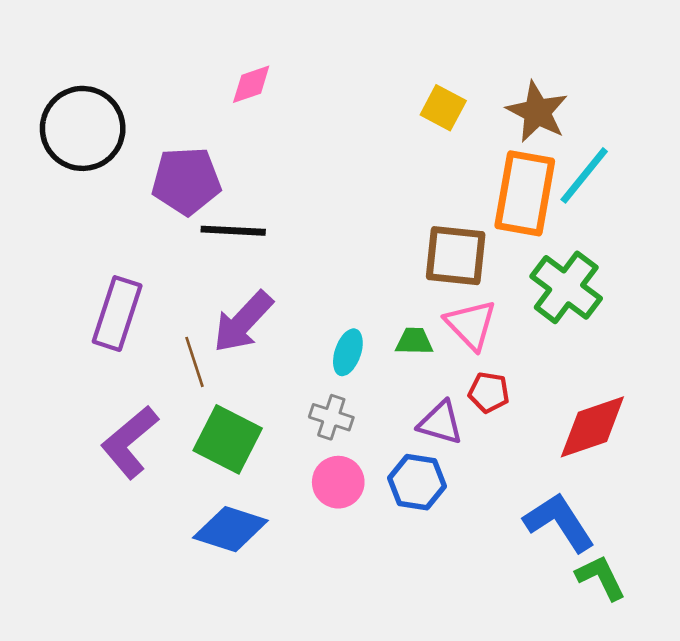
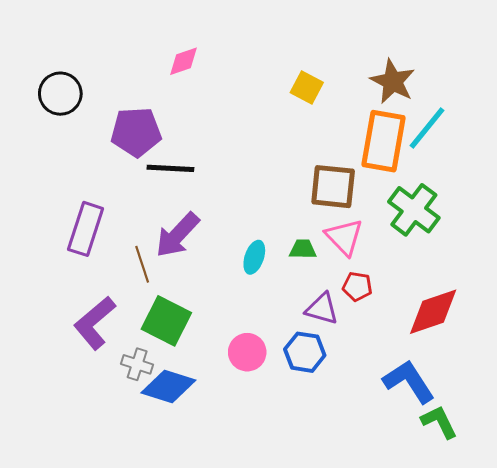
yellow square: (443, 108) -> (307, 88), moved
black circle: (83, 128) -> (60, 94), size x0.7
gray cross: (331, 417) -> (137, 364), moved

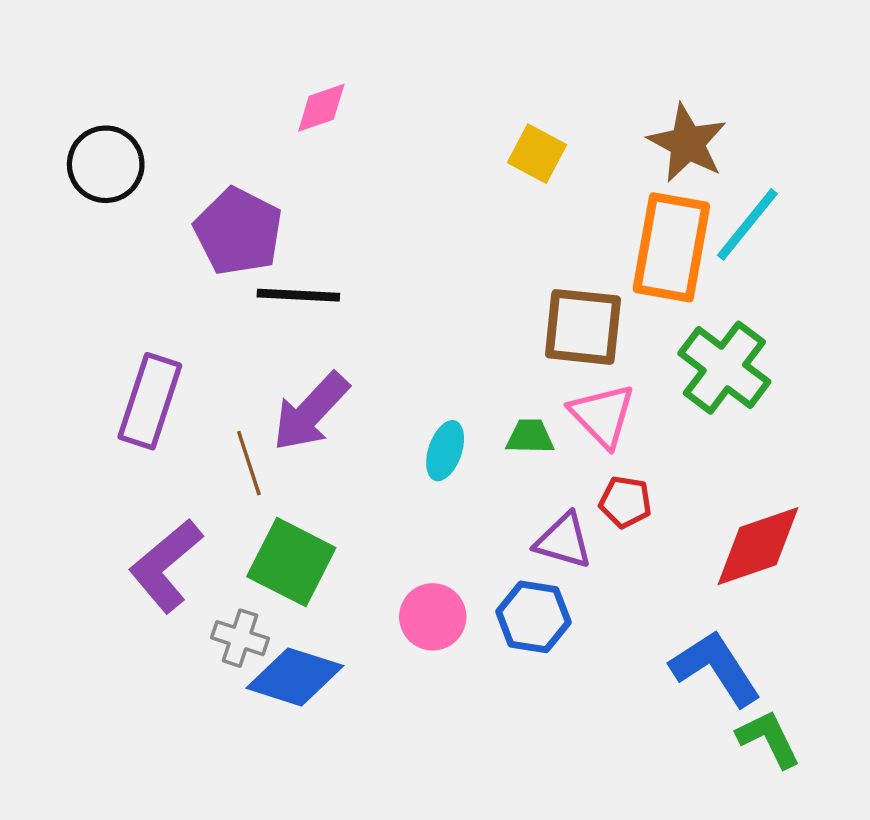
purple pentagon: (136, 132) -> (238, 231), turned 30

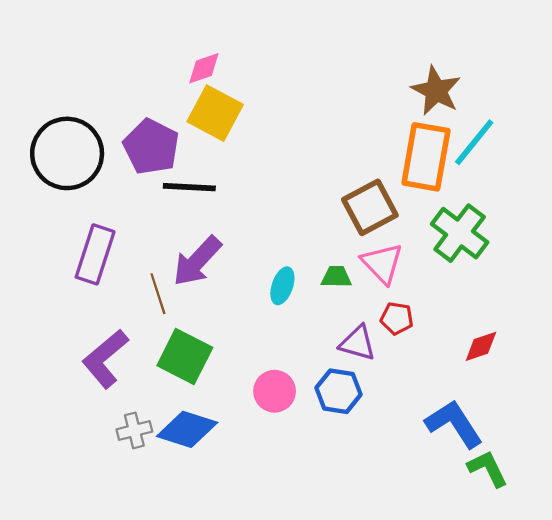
yellow square: (537, 154) -> (215, 113), moved, size x1.5
black circle: (106, 164) -> (67, 153), moved, size x1.5
brown square: (583, 327) -> (370, 207), turned -34
red diamond: (758, 546) -> (481, 346), size x0.6
gray cross: (240, 638) -> (134, 430), moved, turned -32

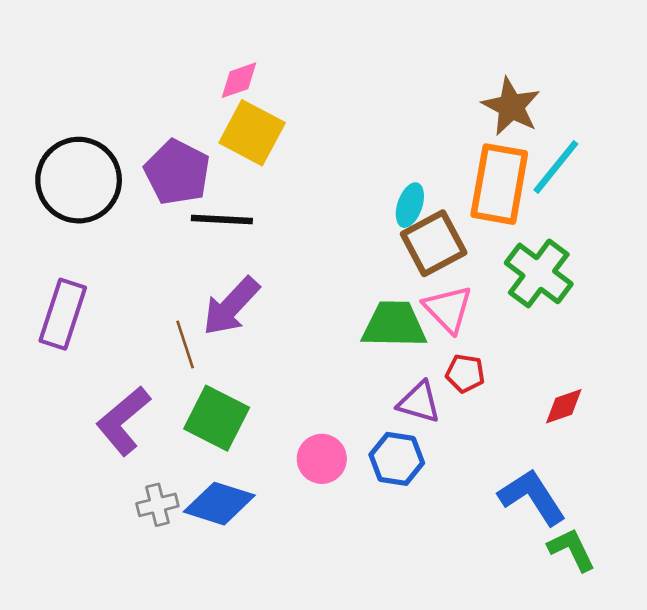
purple rectangle: (95, 254) -> (63, 314), moved
green trapezoid: (336, 277) -> (394, 325), size x1.8
cyan ellipse: (282, 286) -> (410, 205), moved

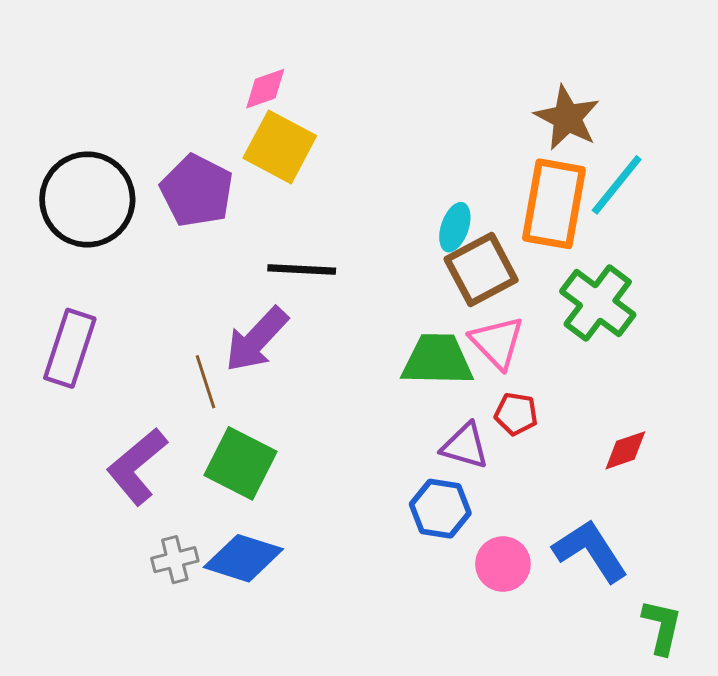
black line: (222, 220) -> (302, 269), moved
pink circle: (322, 459) -> (503, 564), moved
green L-shape: (572, 550) -> (662, 627), moved, turned 39

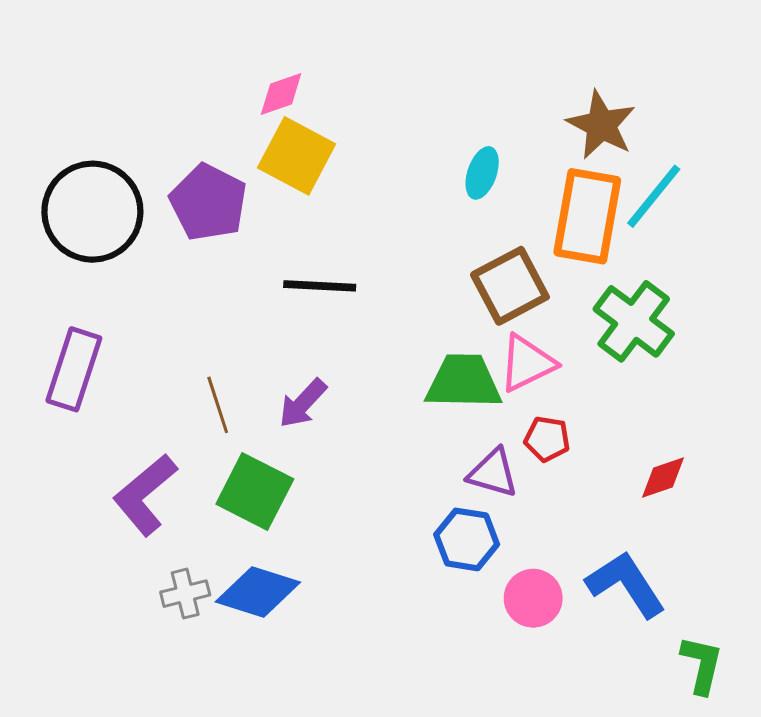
cyan ellipse: (455, 227) -> (482, 173), moved
purple arrow: (257, 339) -> (303, 403), moved, size x0.7
pink triangle: (497, 342) -> (527, 363), turned 48

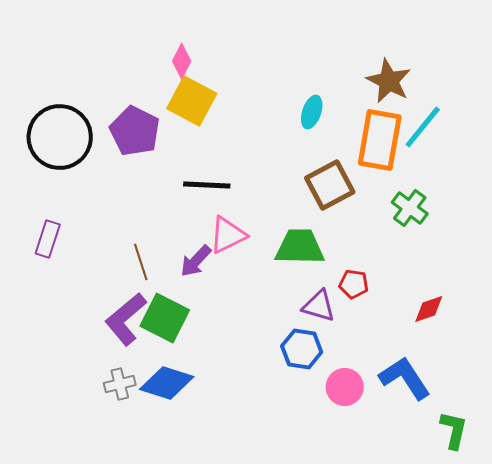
pink diamond: (281, 94) -> (182, 61), turned -44
green cross: (634, 321) -> (410, 208), size x0.7
pink triangle: (527, 363) -> (228, 235), moved
purple rectangle: (74, 369) -> (48, 239), size x0.7
purple L-shape: (145, 495) -> (126, 319), moved

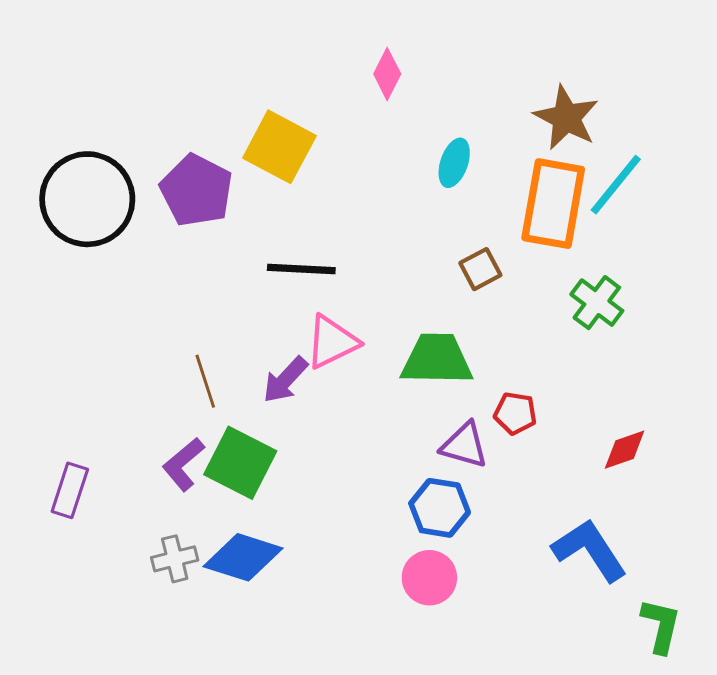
pink diamond: (182, 61) -> (387, 74), moved
brown square: (330, 185) -> (480, 269), size x0.6
purple rectangle: (48, 239) -> (70, 490), moved
purple L-shape: (126, 319) -> (183, 464), size x0.7
pink circle: (345, 387) -> (429, 578), moved

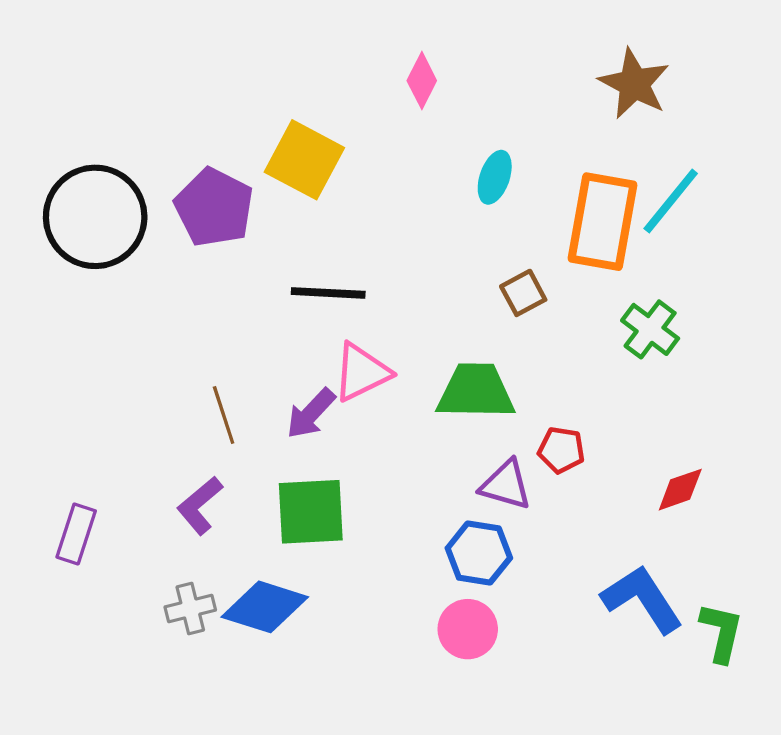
brown star: (566, 118) -> (634, 84), moved
green square: (240, 463) -> (311, 512), moved, turned -30
green L-shape: (661, 626) -> (721, 632), moved

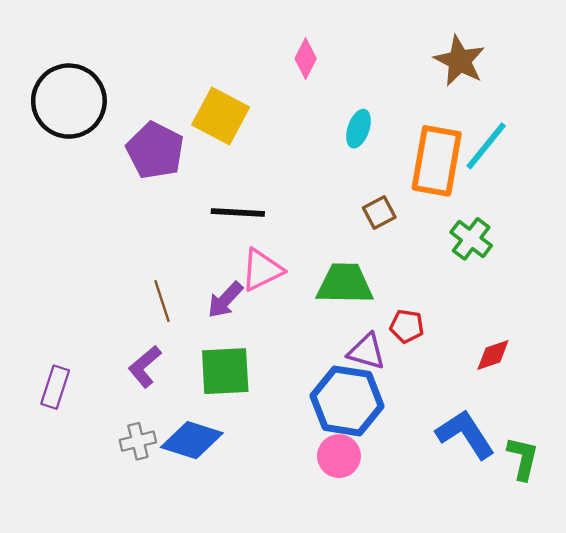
black circle: (95, 217) -> (69, 101), moved
blue hexagon: (479, 553) -> (347, 401), size x1.5

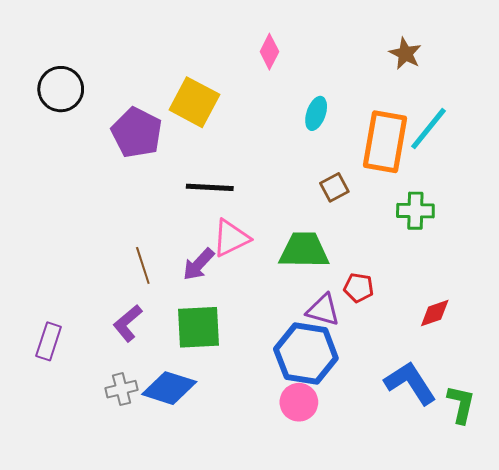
brown star: (460, 61) -> (405, 54), size x0.7
black circle: (69, 101) -> (61, 89), size x0.7
green cross: (471, 239) -> (415, 211), turned -36

